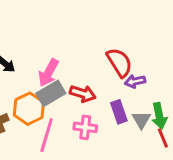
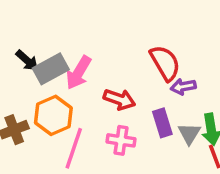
gray rectangle: (51, 93) -> (51, 69), moved

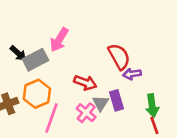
pink arrow: (79, 73) -> (59, 40), moved
gray triangle: (189, 134) -> (100, 103), moved
pink cross: (121, 140) -> (86, 113), turned 30

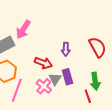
red semicircle: (119, 56) -> (97, 47), moved
purple arrow: (132, 74) -> (66, 49), moved, turned -80
red line: (154, 125) -> (88, 96), moved

